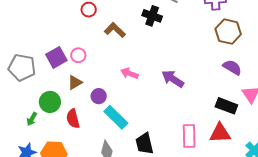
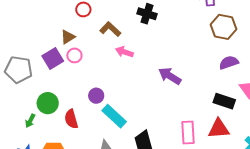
purple semicircle: (232, 67) -> (229, 63), turned -48
pink arrow: (129, 73) -> (124, 52), moved
brown triangle: (75, 82) -> (68, 37), moved

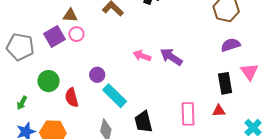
brown triangle: (68, 37) -> (70, 15), turned 35
pink arrow: (124, 52) -> (142, 56), moved
black rectangle: (224, 101) -> (225, 83), turned 60
green arrow: (30, 121) -> (22, 103), moved
red triangle: (219, 129) -> (219, 111), size x0.6

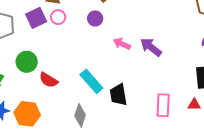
purple circle: (97, 75) -> (95, 18), moved
red semicircle: (72, 98) -> (48, 80), turned -48
black trapezoid: (143, 122) -> (118, 95), moved

